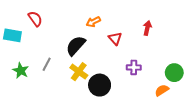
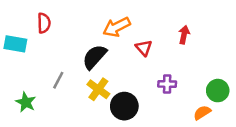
red semicircle: (35, 19) -> (44, 23), turned 35
orange arrow: (93, 22) -> (117, 27), size x1.5
green star: (21, 71) -> (26, 102), moved

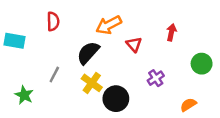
red semicircle: (44, 23) -> (53, 21), moved
purple cross: (167, 84) -> (156, 78), turned -35
green circle: (218, 91) -> (202, 64), moved

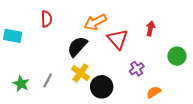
red triangle: (134, 44) -> (118, 39), size x1.5
gray line: (54, 74) -> (48, 80), moved
orange semicircle: (188, 105) -> (154, 92), moved

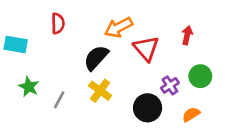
green circle: (177, 56) -> (200, 76), moved
green star: (21, 84) -> (29, 87), moved
black circle: (102, 87) -> (148, 108), moved

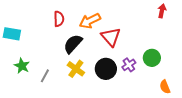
red semicircle: (58, 23) -> (59, 19), moved
red arrow: (187, 35) -> (162, 11), moved
black circle: (148, 108) -> (106, 69), moved
orange semicircle: (191, 114) -> (165, 87), moved, turned -80

